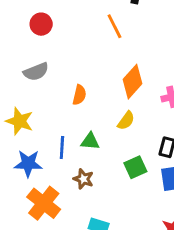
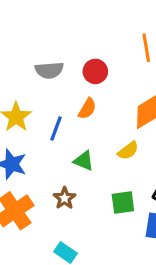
red circle: (41, 24) -> (95, 71), moved
blue line: (62, 148) -> (56, 129), moved

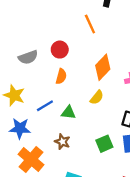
blue line: (56, 129) -> (45, 106), moved, turned 54
green square: (123, 203) -> (104, 144), moved

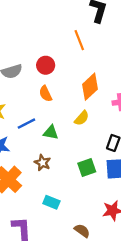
orange semicircle: (61, 76) -> (45, 94), turned 136

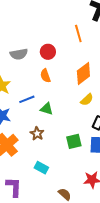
yellow semicircle: (82, 118) -> (87, 100), moved

